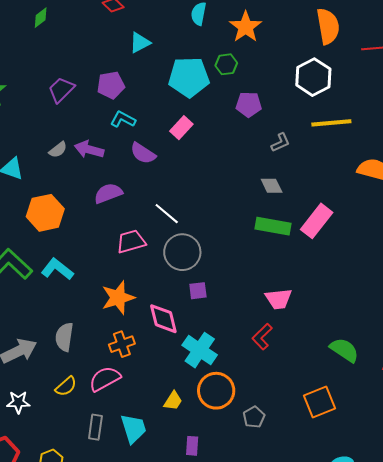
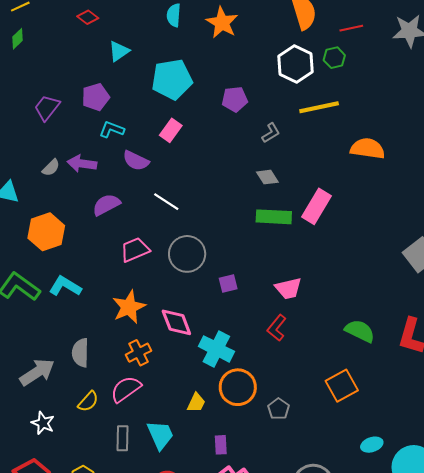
green hexagon: (226, 64) -> (334, 58), moved
white line: (167, 214) -> (166, 202), moved
purple square: (198, 291) -> (228, 284), moved
white star: (18, 402) -> (43, 423), turned 30

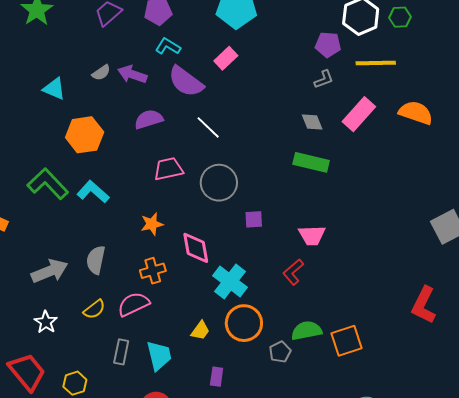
purple pentagon: (235, 99) -> (328, 45), moved
purple semicircle: (136, 161) -> (186, 82), size x1.4
pink rectangle: (316, 206) -> (359, 114), moved
orange star: (129, 307) -> (152, 224), size x0.7
green semicircle: (360, 331) -> (307, 331), moved, turned -48

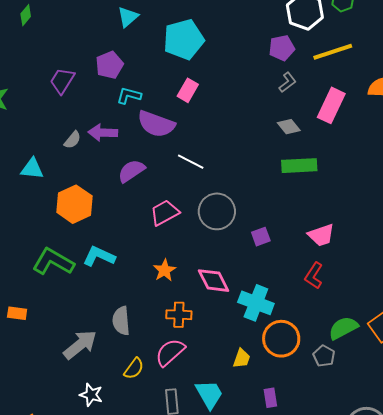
orange cross: (153, 271) -> (179, 315), turned 35

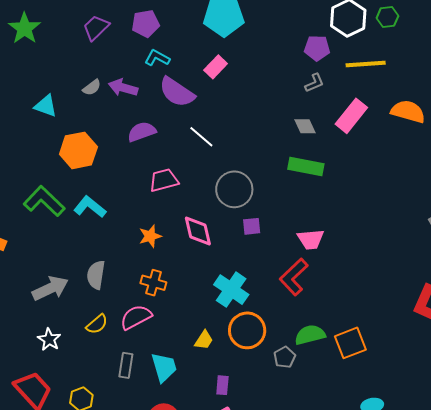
gray circle: (217, 211) -> (234, 189), moved
red L-shape: (314, 276) -> (294, 277), size x1.4
pink diamond: (213, 281) -> (198, 231), moved

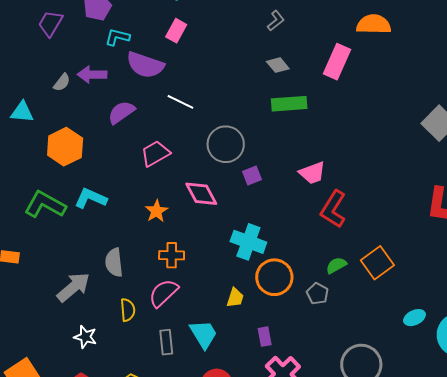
pink rectangle: (351, 116) -> (337, 62), moved
red L-shape: (294, 277) -> (333, 209), moved
yellow semicircle: (97, 324) -> (128, 310), turned -40
green semicircle: (310, 335) -> (336, 265), size x0.7

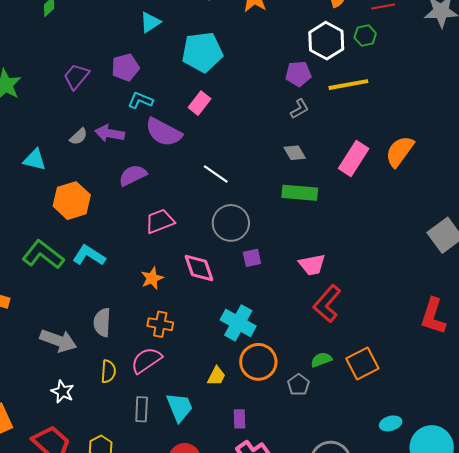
orange semicircle: (374, 24) -> (400, 151), moved, turned -64
white line: (180, 102) -> (216, 174), moved
gray arrow: (73, 287) -> (58, 341), turned 51

